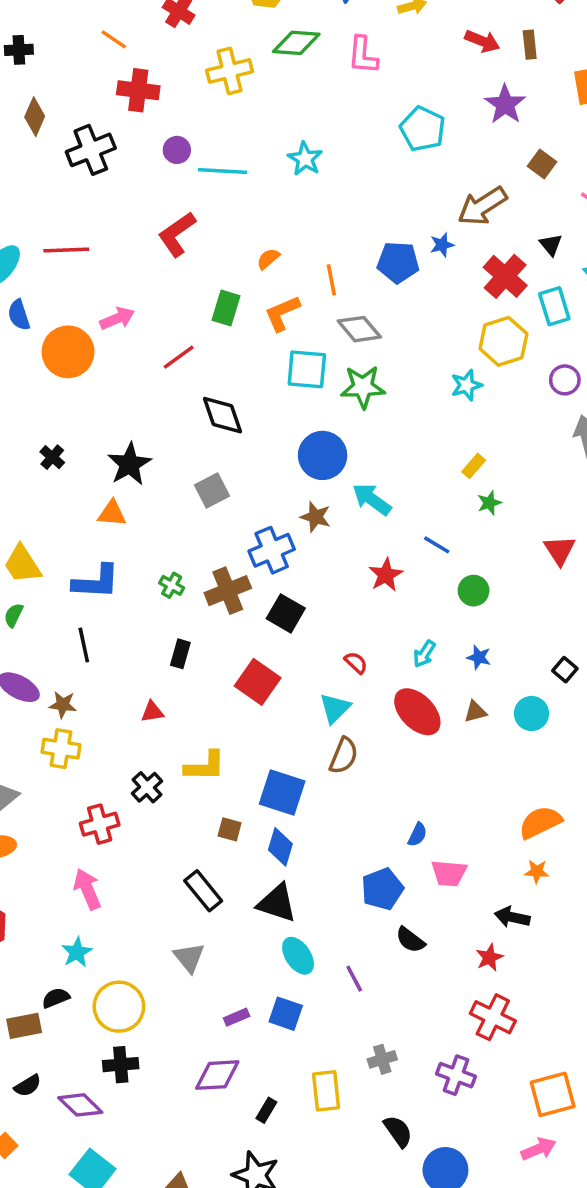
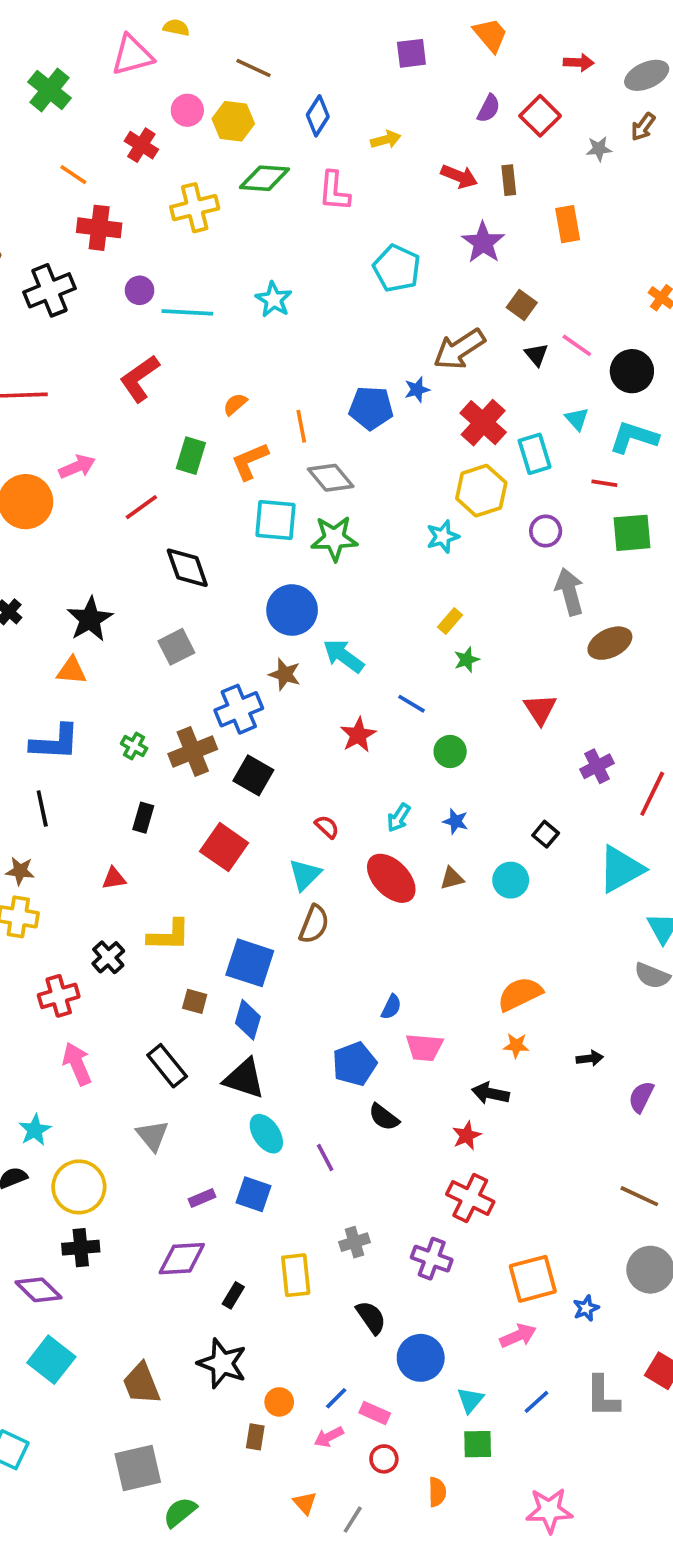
black triangle: (551, 245) -> (536, 355), moved
pink arrow: (87, 889) -> (77, 1064), moved

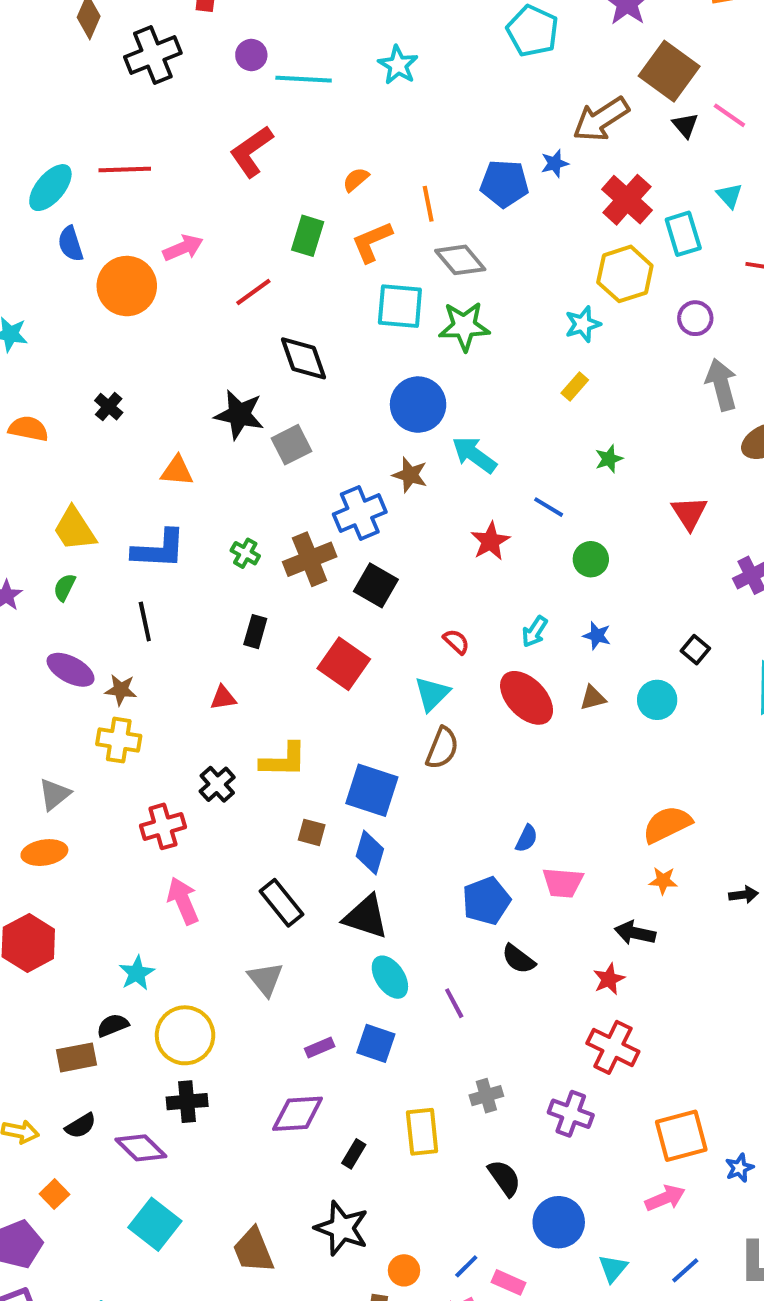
brown square: (522, 305) -> (669, 71), size x1.8
black star: (90, 619) -> (239, 415), moved, turned -30
yellow rectangle: (450, 621) -> (575, 386), moved

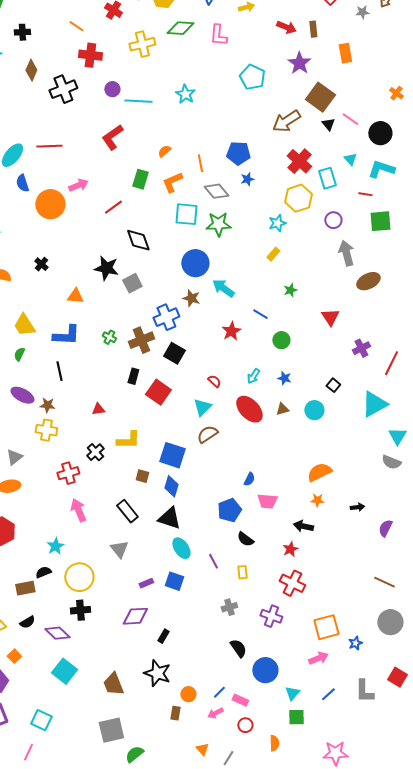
blue star: (555, 163) -> (247, 179), moved
black rectangle: (255, 632) -> (133, 376), moved
brown semicircle: (442, 748) -> (207, 434), turned -145
yellow rectangle: (422, 1132) -> (242, 572), moved, size x0.6

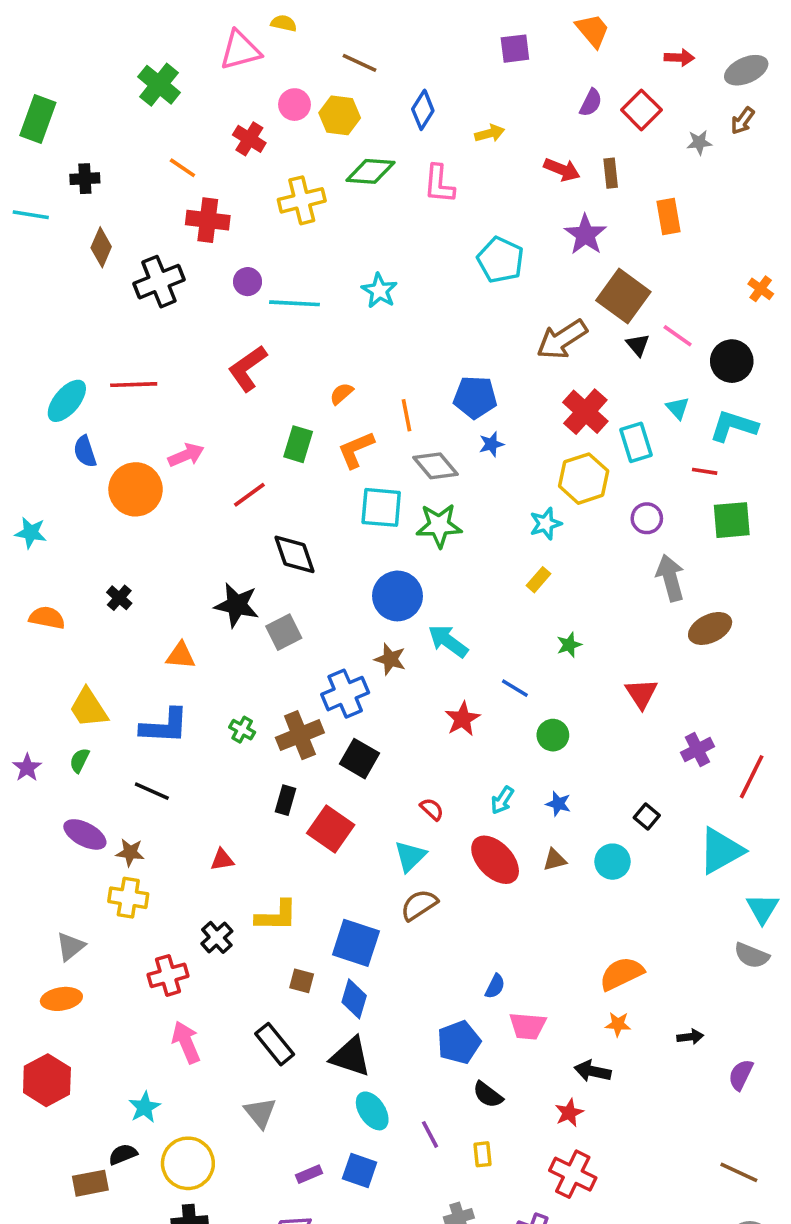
black line: (59, 371) -> (152, 791), turned -54

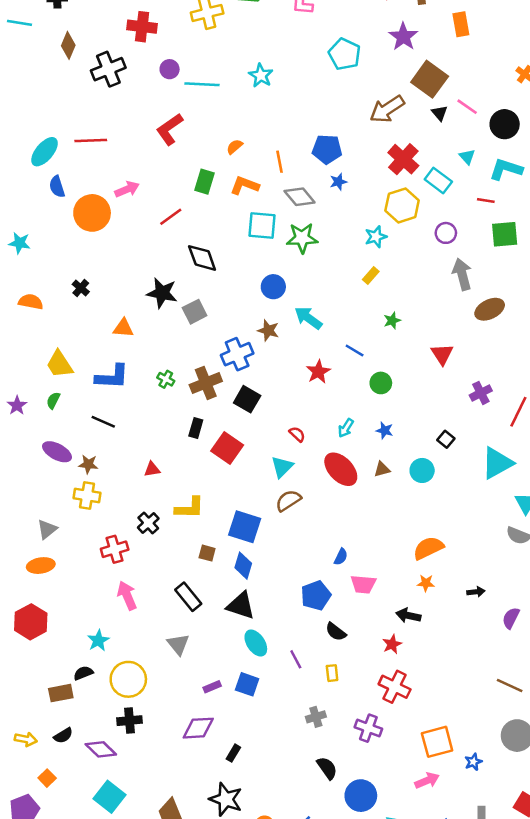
cyan rectangle: (636, 442) -> (438, 180), turned -36
orange L-shape: (356, 450) -> (245, 185), turned 44
blue circle: (397, 596) -> (273, 287), size x0.7

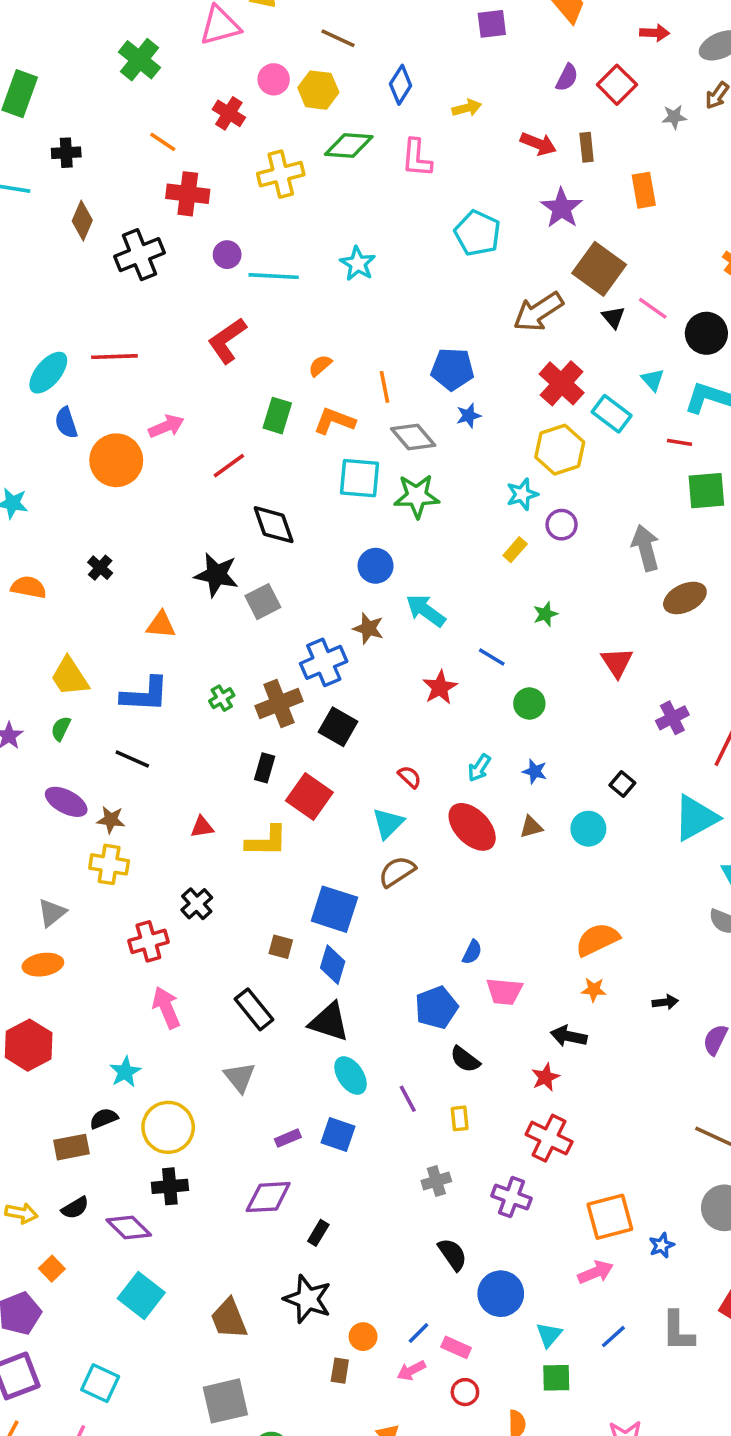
purple circle: (446, 233) -> (562, 525), moved
green cross: (166, 379) -> (222, 698), turned 30
yellow L-shape: (190, 508) -> (266, 841), moved

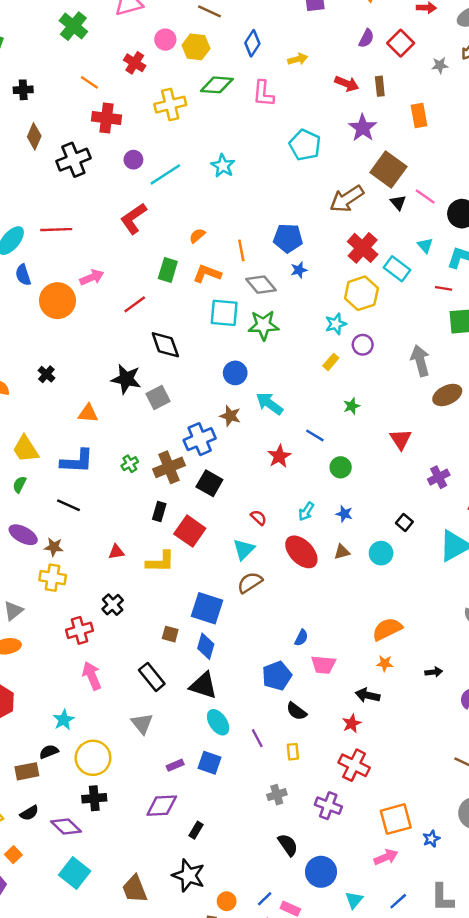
cyan line: (274, 276) -> (165, 174), turned -36

